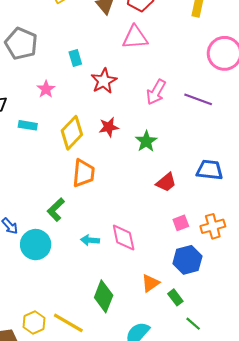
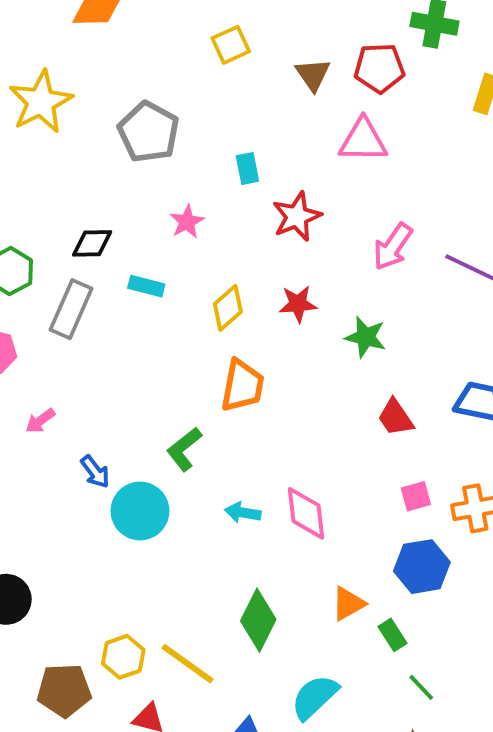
yellow diamond: (72, 133) -> (228, 308), size x0.7
green star: (146, 141) -> (366, 337), turned -30
red trapezoid: (166, 182) -> (396, 417), turned 90

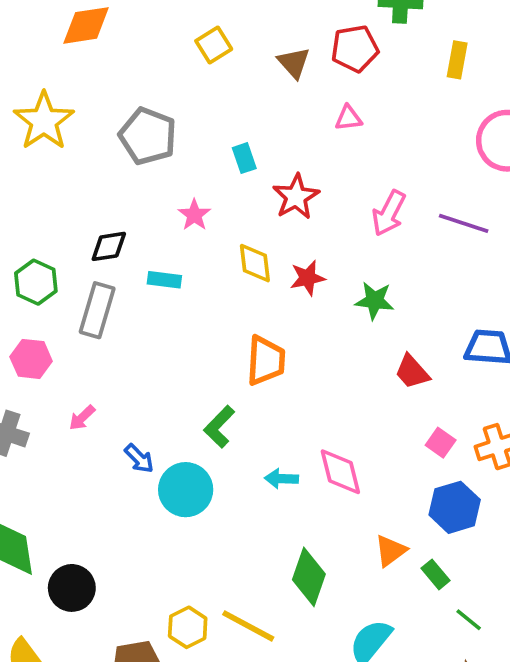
pink triangle: (363, 141) -> (348, 118), size x0.6
yellow diamond: (228, 308) -> (255, 263), moved, turned -48
pink square: (416, 496) -> (441, 443), turned -32

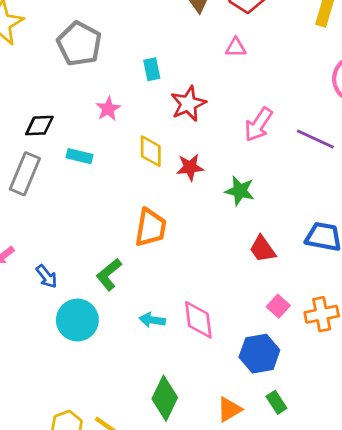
blue arrow: (139, 458) -> (47, 276), moved
blue hexagon: (455, 507) -> (259, 354), moved
orange triangle: (391, 551) -> (229, 410), moved
green rectangle: (435, 574) -> (276, 402), moved

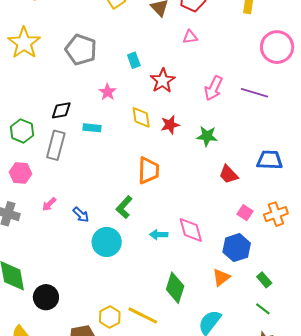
green rectangle: (276, 402) -> (264, 280), moved
orange triangle: (229, 410) -> (221, 277), moved

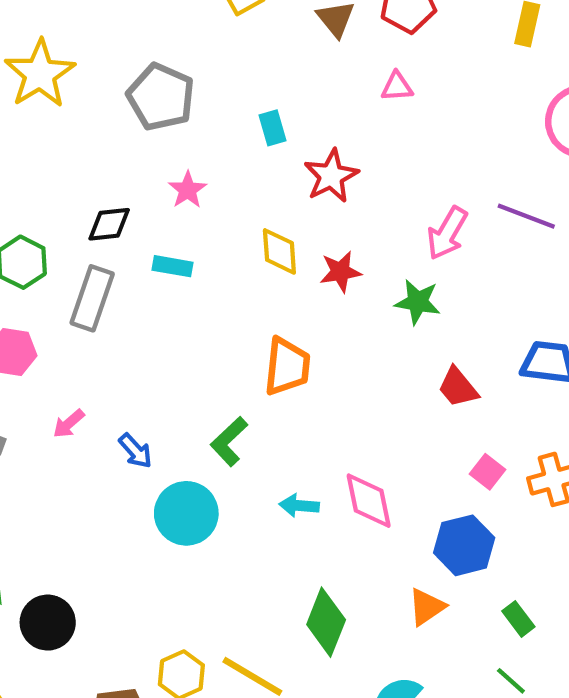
pink arrow: (214, 88) -> (447, 233), moved
pink star: (107, 92) -> (188, 190), moved

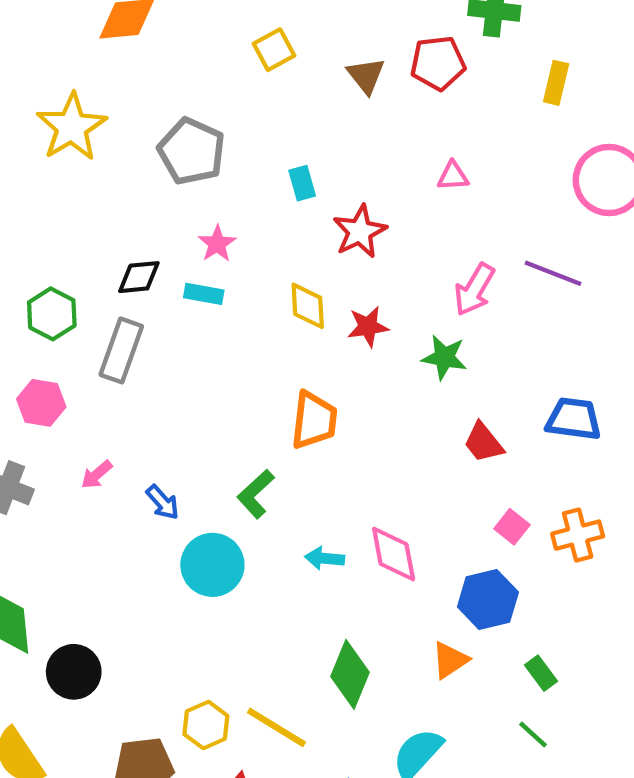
pink triangle: (397, 87) -> (453, 176), moved
cyan rectangle: (173, 266) -> (204, 294), moved

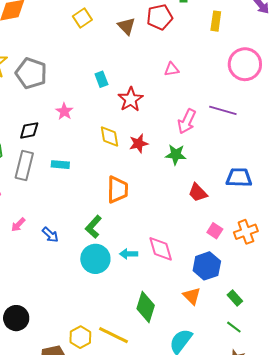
gray pentagon: (192, 151) -> (31, 73), moved
cyan rectangle: (204, 294) -> (60, 165), moved
cyan circle: (212, 565) -> (95, 259), moved
orange triangle: (450, 660) -> (192, 296), turned -36

